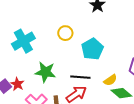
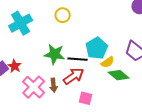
cyan pentagon: (92, 49) -> (97, 48), moved
green star: (45, 72) -> (55, 54), moved

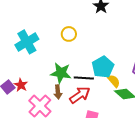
yellow semicircle: (108, 62) -> (114, 81), turned -96
brown arrow: (54, 85) -> (58, 92), moved

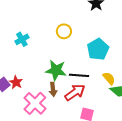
cyan cross: (27, 42) -> (22, 39), size x0.6
cyan pentagon: (103, 67) -> (98, 49), moved

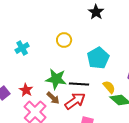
red star: (16, 82) -> (26, 90), moved
brown arrow: (53, 89) -> (53, 98), turned -40

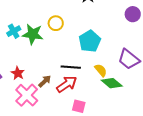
green star: (56, 79) -> (33, 34), moved
brown arrow: (53, 98) -> (45, 81), turned -88

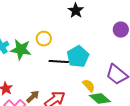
black line: (71, 67) -> (59, 62), moved

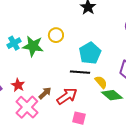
black line: (59, 62) -> (80, 72), moved

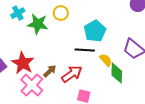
cyan cross: (14, 43) -> (18, 13), moved
red star: (18, 85) -> (23, 63), size x1.6
green diamond: (112, 95) -> (117, 73), turned 50

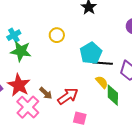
green star: (38, 24) -> (21, 51), moved
black line: (85, 50) -> (103, 63), moved
brown arrow: (50, 71) -> (46, 93), turned 88

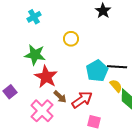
cyan cross: (14, 35) -> (34, 17), moved
cyan pentagon: (91, 53) -> (97, 71), moved
red star: (19, 85) -> (46, 77), moved

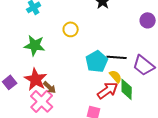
red star: (46, 77) -> (36, 79), moved
brown arrow: (60, 97) -> (50, 87), moved
red arrow: (82, 100) -> (108, 90), moved

